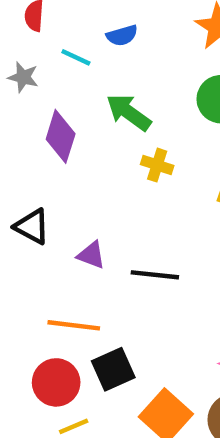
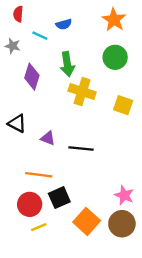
green arrow: (129, 112) -> (67, 64), turned -135
yellow cross: (157, 165) -> (82, 92), size x1.6

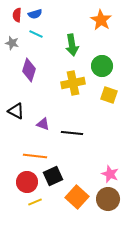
blue semicircle: (64, 24) -> (35, 14), moved
green circle: (115, 57) -> (102, 66), moved
green arrow: (67, 64) -> (72, 45), moved
yellow cross: (82, 92) -> (73, 83), turned -30

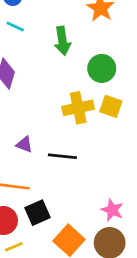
yellow cross: (73, 83) -> (78, 108), moved

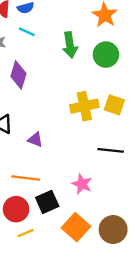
green circle: (102, 68) -> (106, 55), moved
black line: (62, 156) -> (111, 150), moved
pink star: (112, 210) -> (82, 184), moved

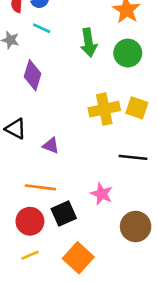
orange square: (76, 227) -> (78, 258), moved
brown circle: (113, 230) -> (136, 226), moved
yellow line: (26, 233) -> (30, 255), moved

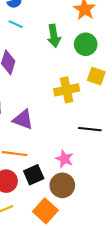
yellow square: (137, 108) -> (96, 76), moved
purple triangle: (51, 146) -> (23, 120), size x1.5
brown circle: (136, 226) -> (62, 185), moved

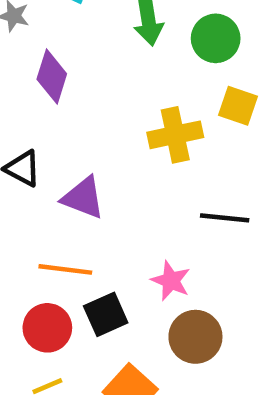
brown circle: (62, 185) -> (195, 337), moved

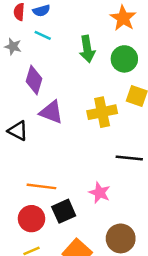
purple triangle: (83, 198) -> (51, 112), moved
brown circle: (195, 337) -> (121, 238), moved

